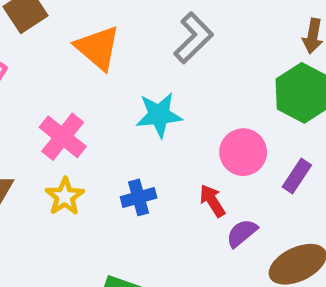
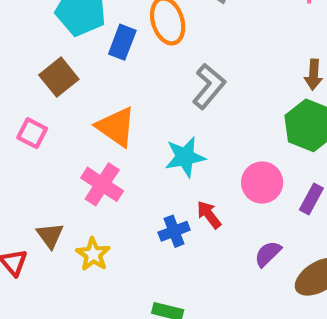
orange triangle: (98, 48) -> (116, 127), moved
yellow star: (65, 196) -> (93, 254), moved
red arrow: (212, 201) -> (209, 215), moved

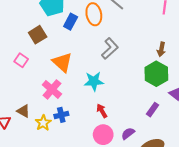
pink circle: (262, 183) -> (103, 135), moved
blue cross: (174, 231) -> (61, 115), moved
brown triangle: (50, 235) -> (23, 111), turned -32

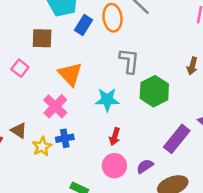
brown square: (38, 35) -> (42, 38), turned 30
gray L-shape: (110, 48) -> (129, 61), turned -45
green hexagon: (156, 74) -> (154, 91), moved
purple rectangle: (153, 110) -> (177, 139), size x1.6
red arrow: (102, 111) -> (115, 136), turned -136

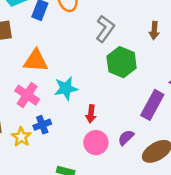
gray L-shape: (129, 61) -> (105, 29), moved, turned 40
orange triangle: (70, 74) -> (36, 61), turned -32
cyan star: (107, 100) -> (66, 88), moved

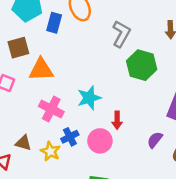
orange triangle: (36, 61) -> (41, 70), moved
pink circle: (96, 143) -> (100, 141), moved

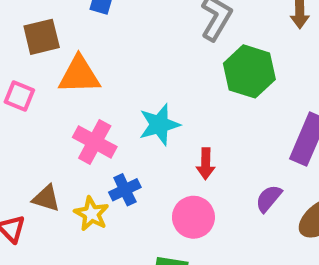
pink circle: (100, 141) -> (193, 217), moved

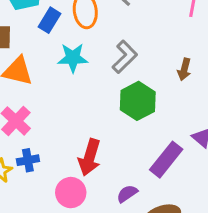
cyan star: (159, 125) -> (73, 58), moved
red arrow: (206, 164) -> (90, 157), size x1.6

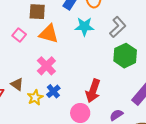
blue cross: (28, 160) -> (53, 91), turned -32

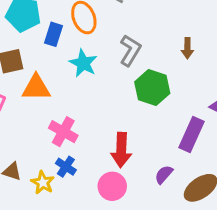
cyan star: (84, 27) -> (83, 63), turned -30
pink cross: (46, 66) -> (63, 132), moved

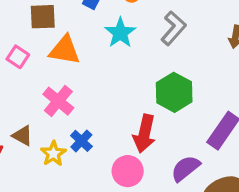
green hexagon: (152, 88) -> (174, 92), moved
pink cross: (63, 132) -> (58, 101), moved
purple semicircle: (164, 174) -> (185, 168), size x1.4

